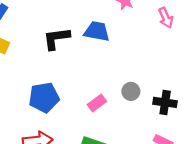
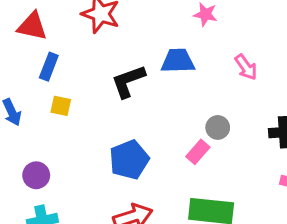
pink arrow: (166, 18) -> (246, 67), moved
gray circle: (131, 91) -> (218, 127), moved

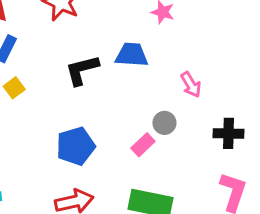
pink arrow: (246, 67) -> (191, 85), moved
yellow square: (61, 106) -> (14, 88), turned 36

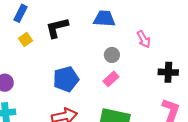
black L-shape: (82, 70) -> (57, 28), moved
gray circle: (164, 123) -> (112, 55), moved

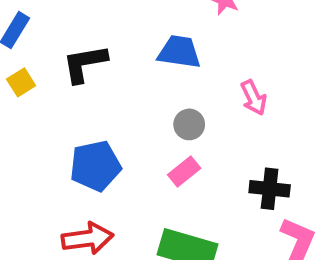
black cross: (168, 72) -> (270, 189), moved

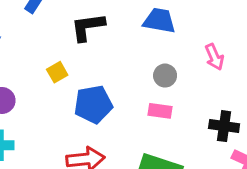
yellow square: (21, 82) -> (57, 72), moved
pink rectangle: (184, 172) -> (160, 111), turned 45

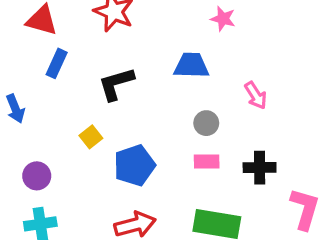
black cross: (224, 126) -> (260, 168), moved

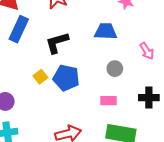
blue rectangle: (57, 63) -> (19, 29), size x1.4
pink rectangle: (207, 162) -> (109, 101), moved
blue pentagon: (134, 165) -> (66, 78), moved, turned 30

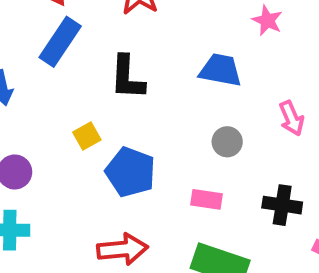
black L-shape: (57, 43) -> (127, 77), turned -80
blue pentagon: (66, 78) -> (130, 172), moved

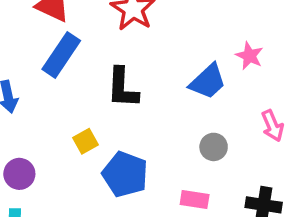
pink star: (267, 20) -> (249, 56), moved
blue trapezoid: (220, 70) -> (208, 81), turned 126

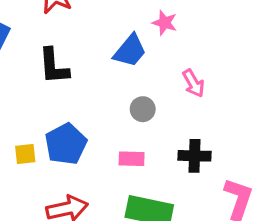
yellow square: (85, 141) -> (25, 154), moved, turned 30
blue pentagon: (125, 174) -> (66, 144), turned 30

